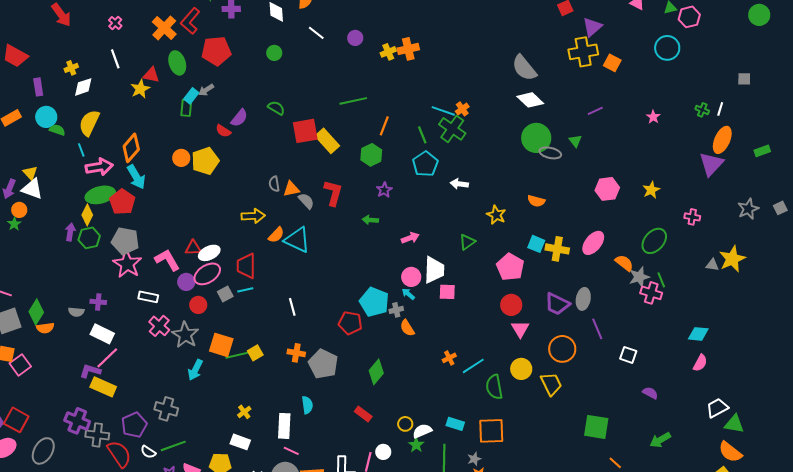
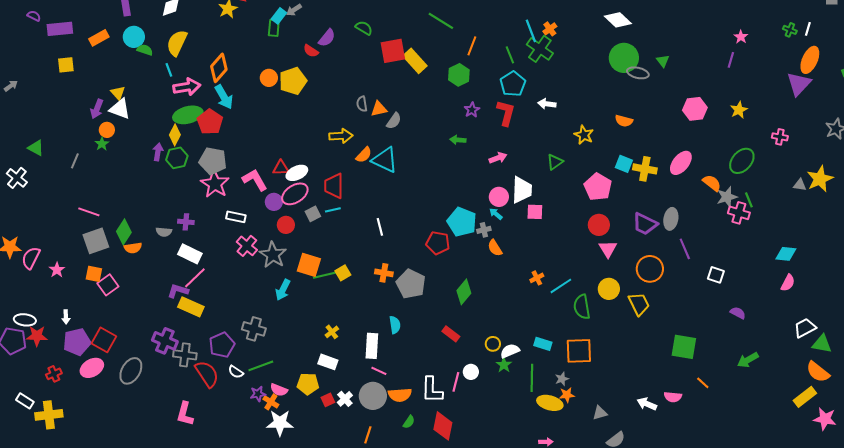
green line: (353, 101) -> (441, 21), turned 44
cyan line: (443, 111) -> (531, 31), turned 50
purple line: (595, 111) -> (731, 60), moved, turned -49
red L-shape: (333, 193) -> (506, 113), moved
gray semicircle: (306, 201) -> (394, 121), turned 78

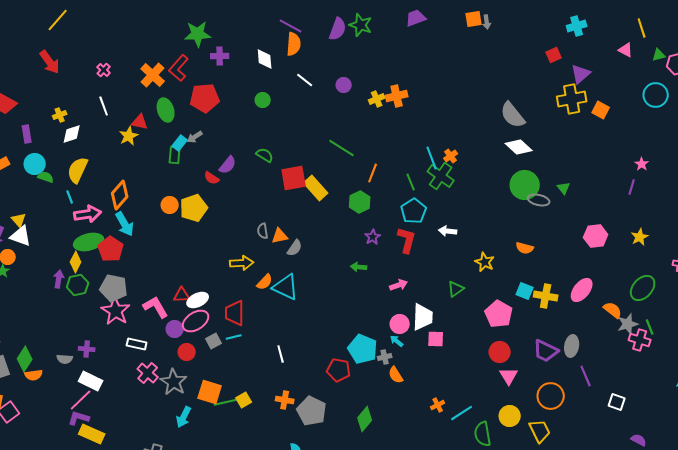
pink line: (195, 278) -> (81, 400), moved

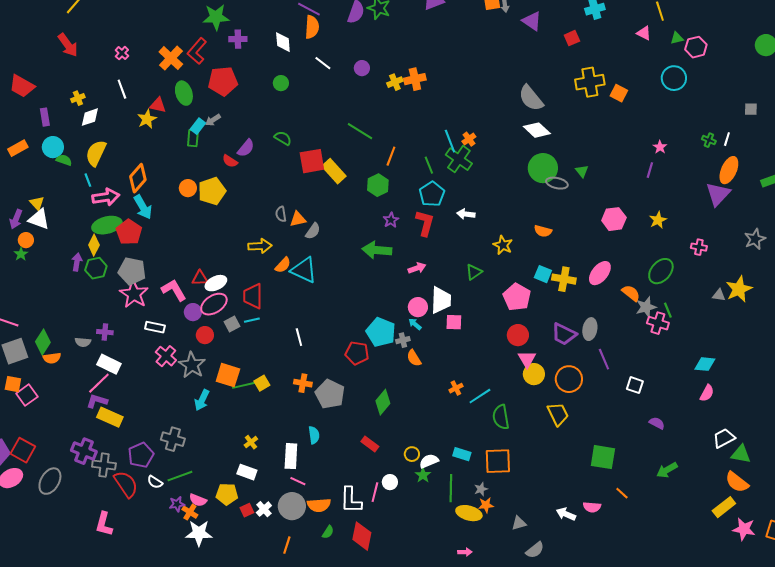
purple triangle: (581, 74) -> (532, 21), moved, turned -45
green arrow: (359, 267) -> (377, 250), size x1.8
yellow circle: (510, 416) -> (534, 374), moved

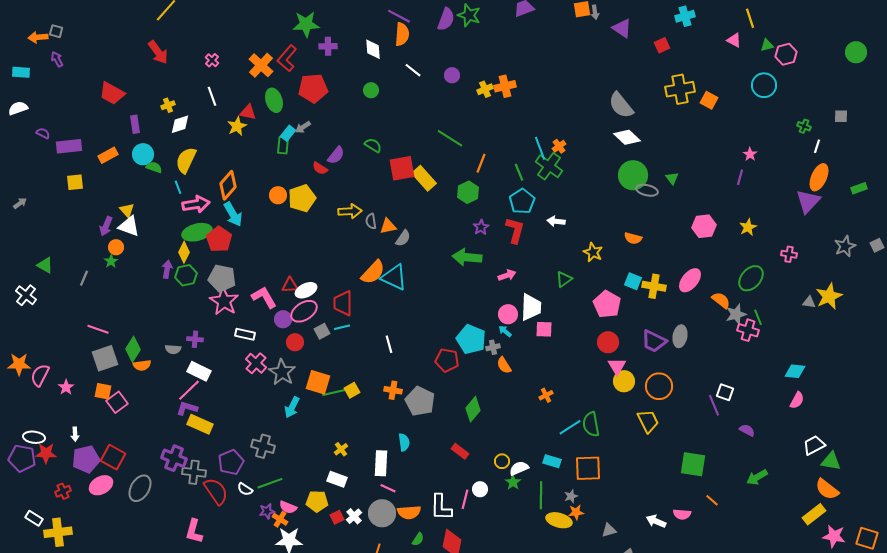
green cross: (709, 140) -> (804, 126), moved
yellow arrow: (260, 246) -> (350, 211), moved
orange semicircle: (283, 265) -> (373, 272), size x1.5
purple line: (604, 359) -> (714, 405), moved
cyan line: (480, 396) -> (570, 427), moved

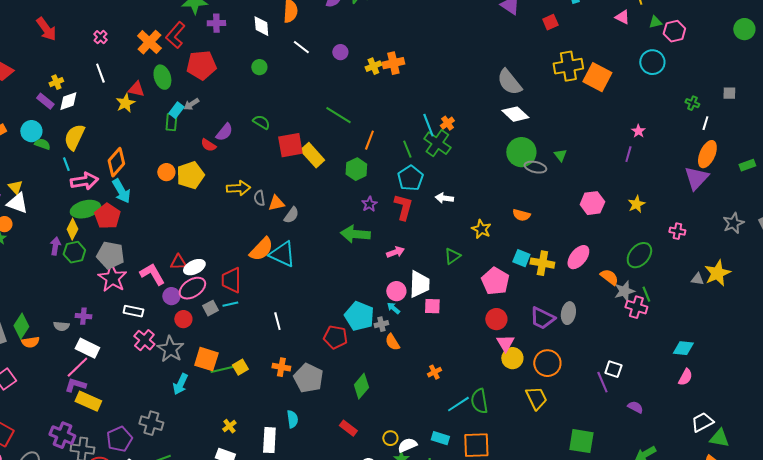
orange square: (709, 100) -> (597, 77), size x1.6
purple rectangle: (135, 124) -> (45, 101), moved, turned -42

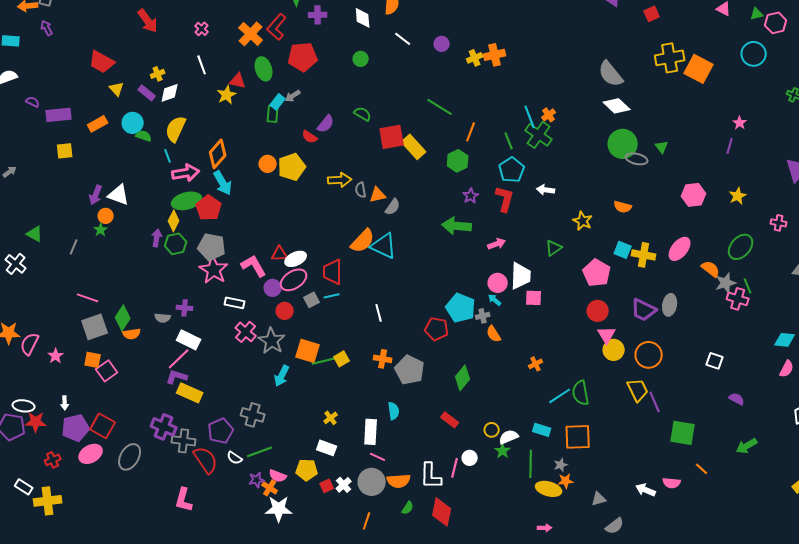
yellow triangle: (15, 187) -> (117, 89), moved
purple line: (602, 382) -> (655, 402), moved

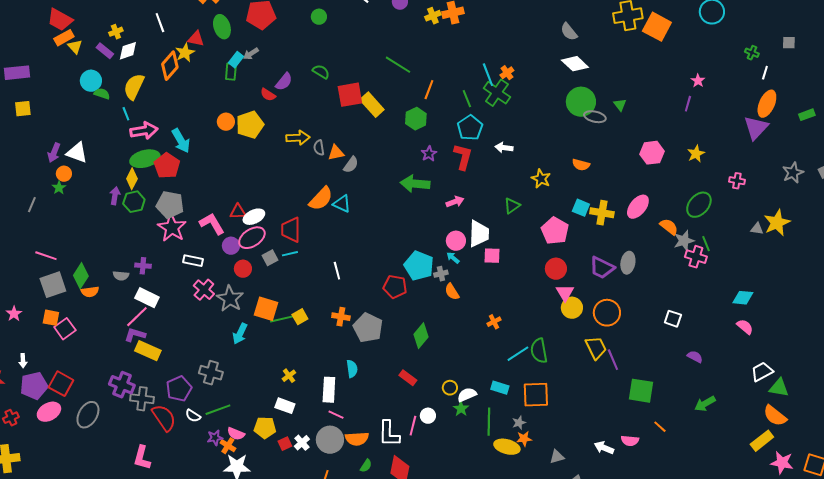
gray semicircle: (611, 74) -> (569, 32), size x0.7
orange rectangle: (98, 124) -> (64, 38), moved
orange diamond: (218, 154) -> (170, 66), moved
cyan triangle: (384, 246) -> (342, 204), size x0.7
pink semicircle: (787, 369) -> (745, 327), turned -78

